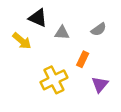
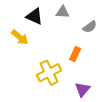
gray triangle: (62, 33) -> (63, 12), moved
purple triangle: (100, 84) -> (82, 89), moved

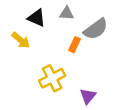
gray semicircle: (90, 27) -> (96, 29), size x1.6
orange rectangle: (75, 54) -> (74, 45), moved

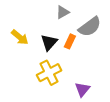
gray triangle: (67, 13) -> (63, 12), turned -32
black triangle: (36, 18) -> (49, 42), moved, turned 48

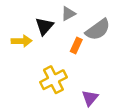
yellow arrow: (20, 37) -> (22, 41), turned -42
black triangle: (49, 42) -> (44, 26), moved

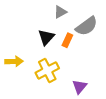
black triangle: (44, 26) -> (46, 37), moved
yellow arrow: (22, 41) -> (14, 61), moved

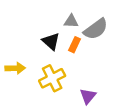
gray triangle: (60, 12) -> (71, 21), moved, turned 32
black triangle: (46, 37) -> (51, 41), turned -30

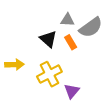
orange rectangle: (74, 45) -> (71, 42), turned -56
purple triangle: (88, 96) -> (72, 91), moved

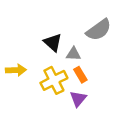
gray triangle: (67, 20) -> (73, 54), moved
orange rectangle: (71, 42) -> (80, 75), moved

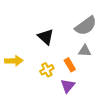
gray triangle: (73, 54) -> (85, 51), moved
yellow cross: (54, 80) -> (47, 70), size x0.6

